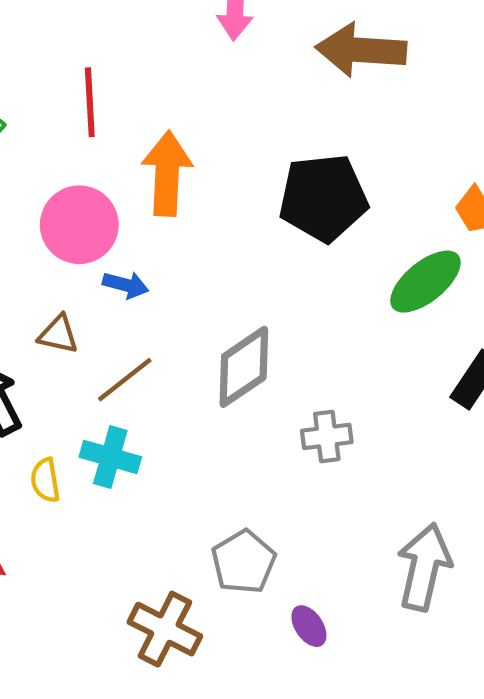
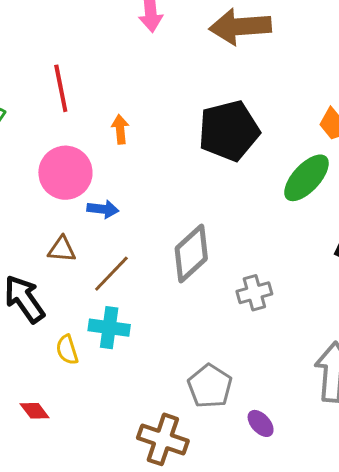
orange arrow: (167, 173) -> (120, 129), size x0.5

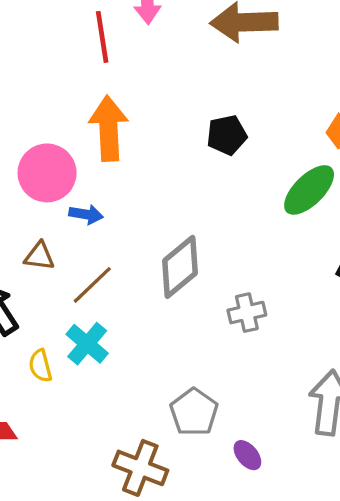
red line: (61, 88) -> (102, 37), moved
orange arrow: (120, 129) -> (109, 128), size x2.0
black pentagon: (229, 131) -> (227, 135), size x0.6
cyan cross: (109, 328) -> (87, 344), turned 30

